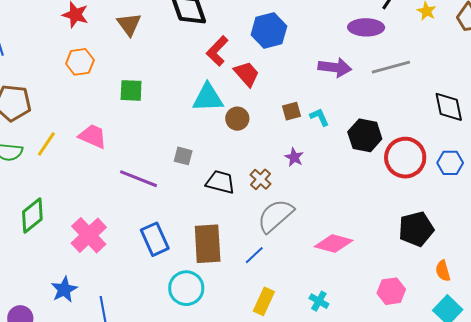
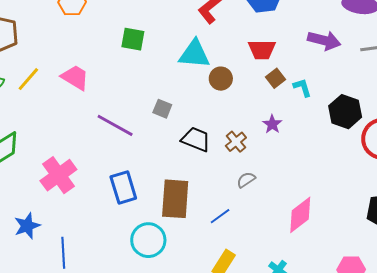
red trapezoid: (247, 74) -> (262, 50), moved, turned 124
green square: (131, 90) -> (133, 39), moved
brown square: (292, 111) -> (276, 78), turned -30
gray semicircle: (275, 216) -> (246, 180), size x0.5
pink diamond: (334, 243) -> (300, 215), turned -60

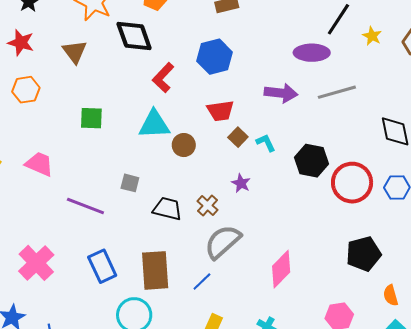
gray semicircle: (246, 180) -> (223, 242), size x2.0

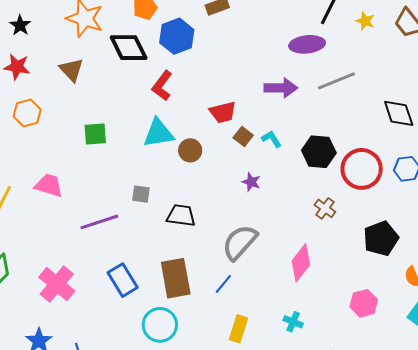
blue hexagon: (215, 57) -> (177, 36), moved
purple line: (85, 206) -> (99, 222), turned -33
brown cross: (207, 206) -> (325, 208), moved

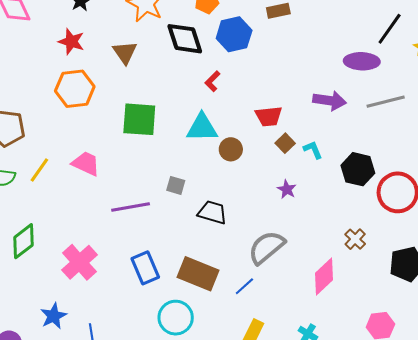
red L-shape: (162, 86) -> (212, 81), size x0.7
orange hexagon: (27, 113) -> (75, 89), size x1.4
green square: (95, 134) -> (139, 119), size x1.5
brown cross: (325, 208) -> (355, 239), moved
brown rectangle: (176, 278) -> (198, 274), turned -66

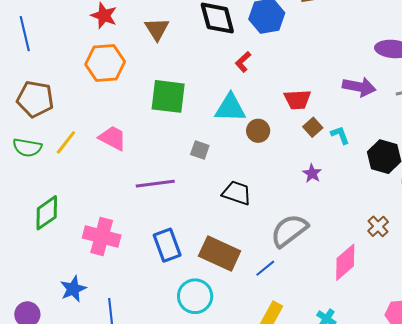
gray square: (176, 185) -> (200, 150), moved
pink cross: (79, 262) -> (102, 236), turned -36

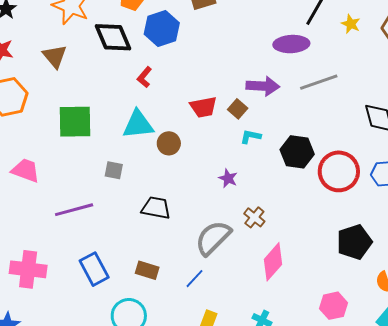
brown square: (313, 127) -> (238, 109), moved
cyan L-shape: (340, 135) -> (251, 136), turned -50
brown cross: (378, 226) -> (254, 217), moved
brown rectangle: (220, 253) -> (147, 270), size x0.6

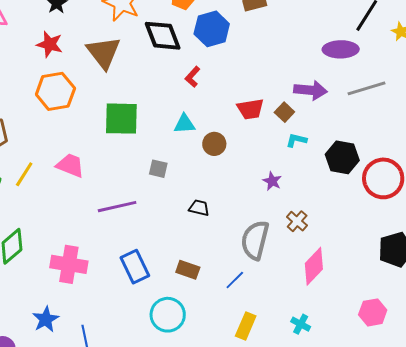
brown triangle: (55, 56) -> (104, 53), size x1.4
cyan triangle: (138, 124) -> (184, 124), size x0.7
black trapezoid: (156, 208) -> (199, 208), size x0.7
gray semicircle: (213, 238) -> (255, 240), turned -33

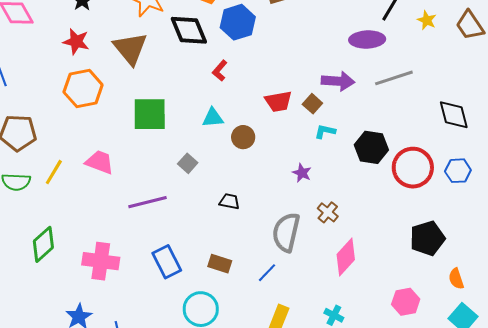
gray square: (158, 169) -> (188, 163), turned 30

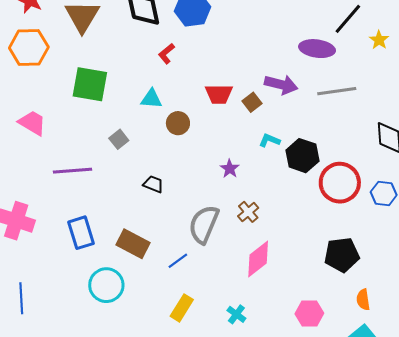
cyan L-shape: (325, 131) -> (269, 140), moved
brown rectangle: (220, 264) -> (133, 244), size x1.4

